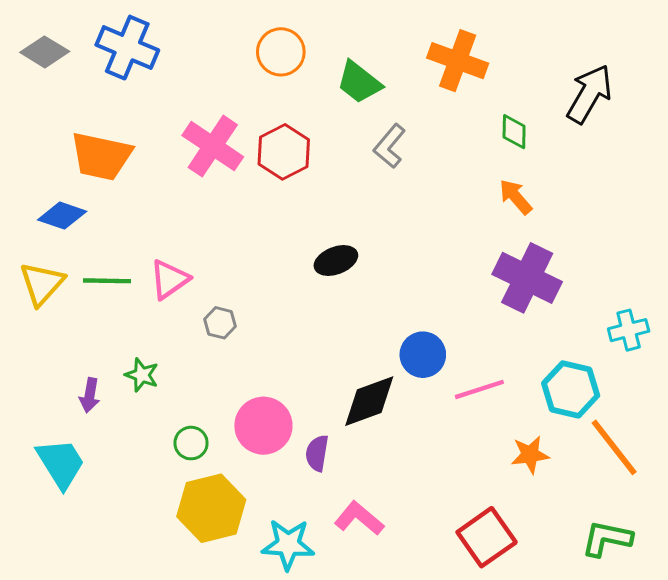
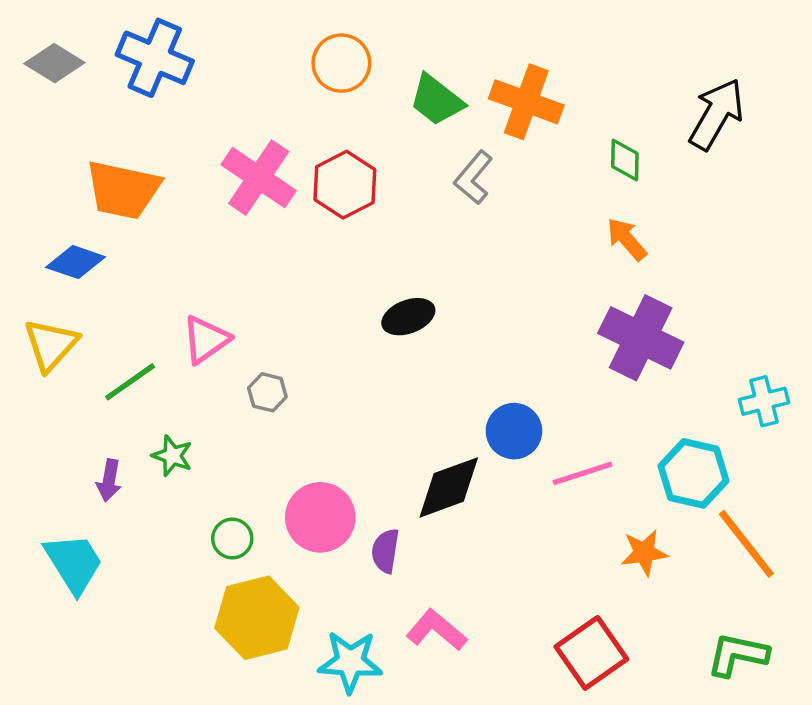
orange cross: (458, 61) -> (526, 102), moved
green line: (107, 281) -> (130, 382), moved, turned -36

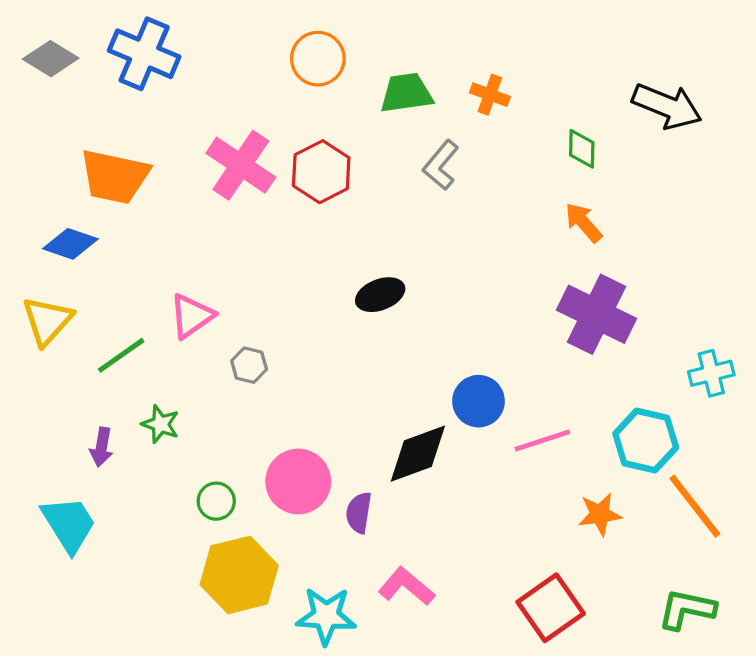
green trapezoid: (436, 100) -> (406, 93), turned 134
orange cross: (526, 102) -> (490, 95), size x0.6
black arrow: (716, 114) -> (667, 106), turned 82

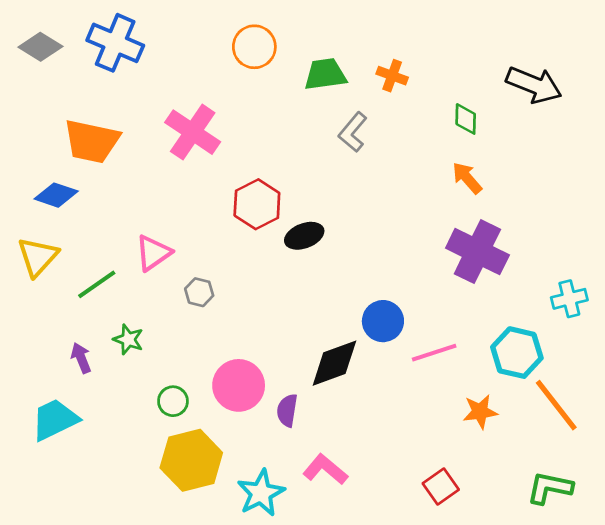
red hexagon: (321, 172) -> (257, 204), moved
purple arrow: (102, 447) -> (81, 358), turned 148
cyan trapezoid: (69, 524) -> (55, 420), turned -84
red square: (551, 608) -> (441, 486), size x0.7
cyan star: (326, 616) -> (261, 493), turned -30

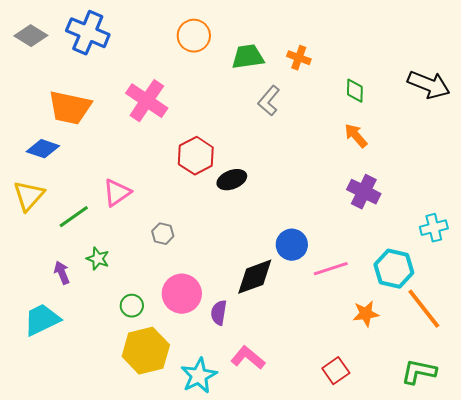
black arrow: (534, 85) -> (429, 85), moved
purple cross: (477, 252) -> (364, 192), size x0.7
gray hexagon: (199, 292) -> (163, 234), moved

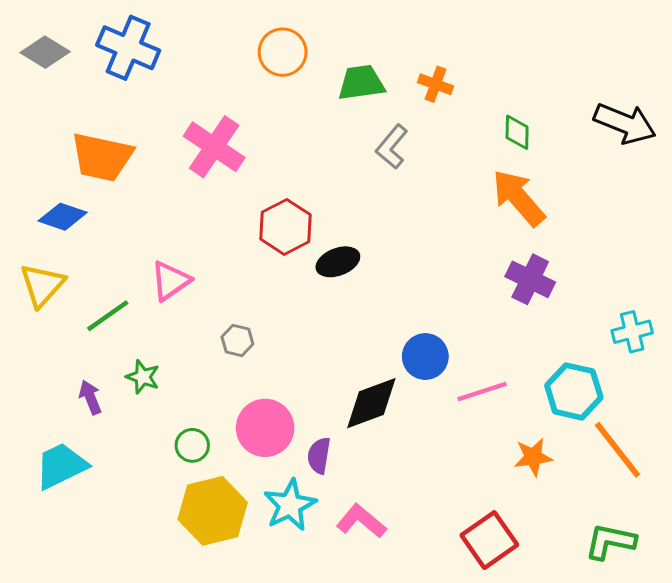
orange arrow: (356, 136) -> (519, 198), size x1.6
red square: (336, 371) -> (489, 540), size x1.4
cyan star: (199, 376) -> (290, 505), moved

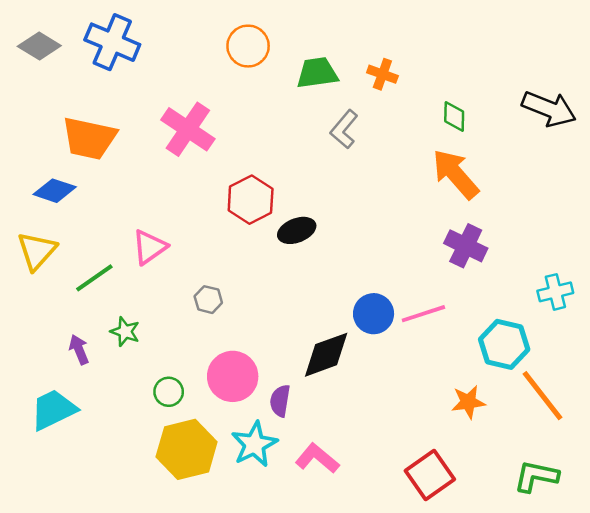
pink line: (482, 391) -> (423, 314), moved

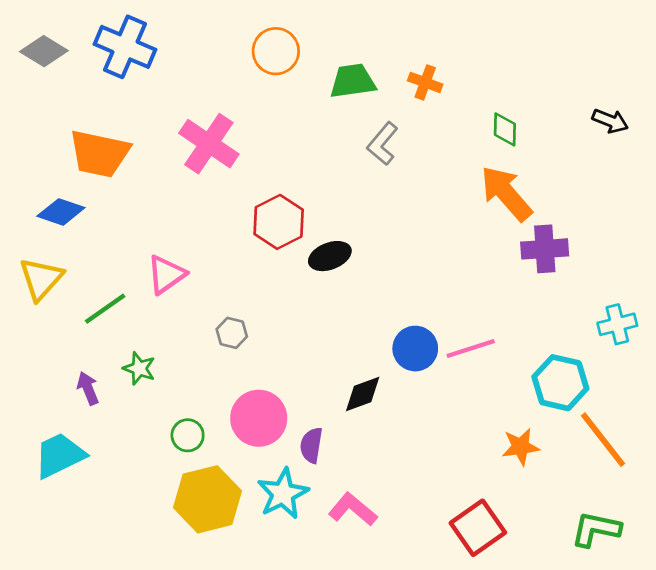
black arrow: (549, 109) -> (610, 121), size x0.6
purple cross: (466, 246) -> (545, 249), moved, turned -30
black diamond: (326, 355) -> (363, 394), size x0.7

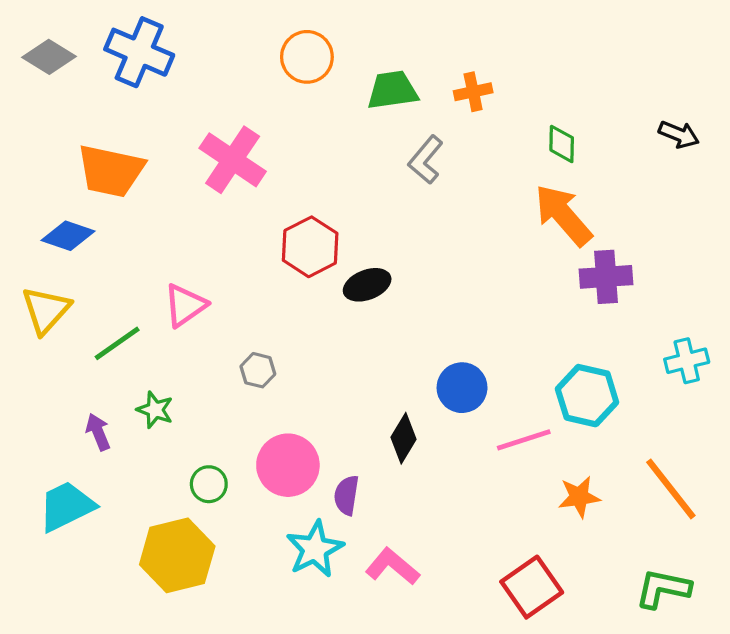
orange cross: (425, 82) -> (473, 92), turned -32
pink line: (471, 349) -> (524, 440), moved
cyan hexagon: (560, 383) -> (587, 396), moved
black diamond: (363, 394) -> (403, 438), turned -39
yellow hexagon: (208, 499) -> (177, 555), moved

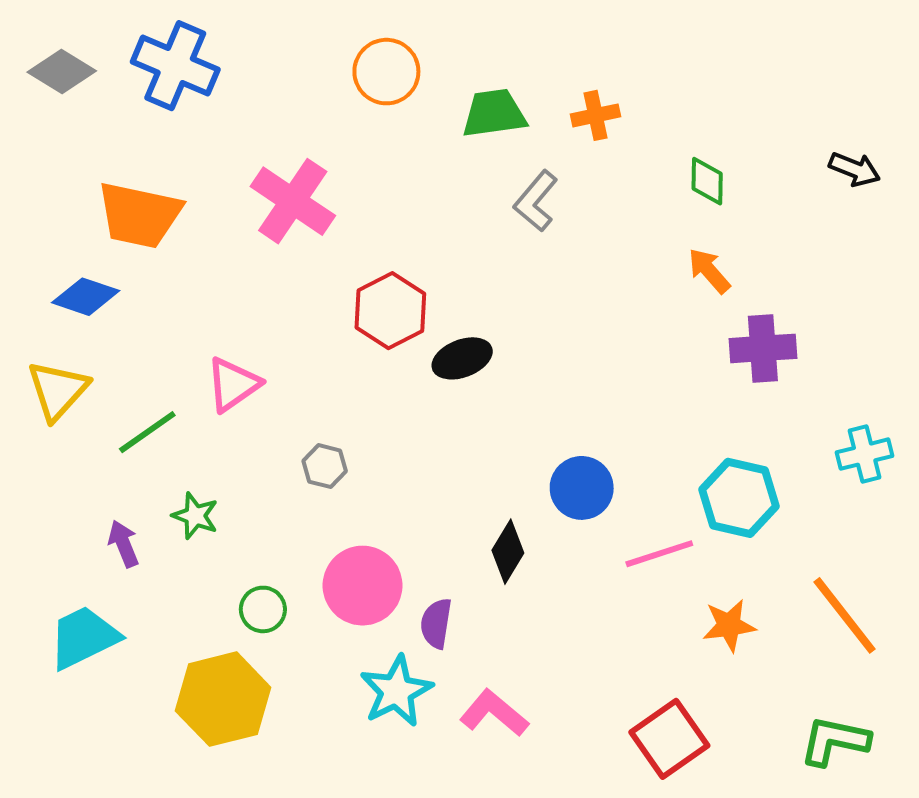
orange arrow: (563, 215) -> (709, 271), size x0.6

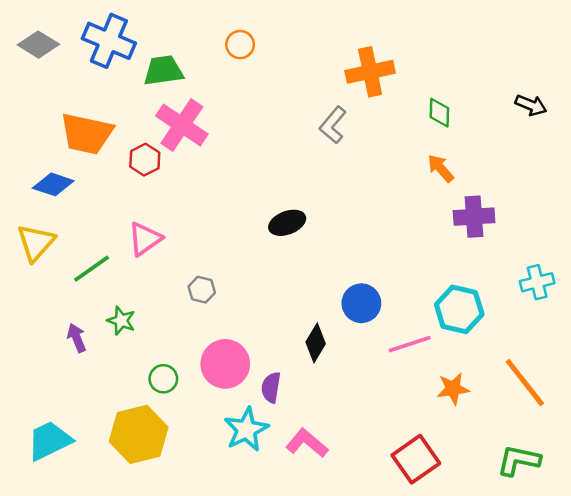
orange circle: (386, 72) -> (240, 45), size x0.7
green trapezoid: (494, 113) -> (163, 71), moved
orange cross: (596, 115) -> (370, 72), size x1.6
red hexagon: (390, 311) -> (145, 160), moved, size x0.7
cyan trapezoid: (84, 637) -> (49, 441), moved

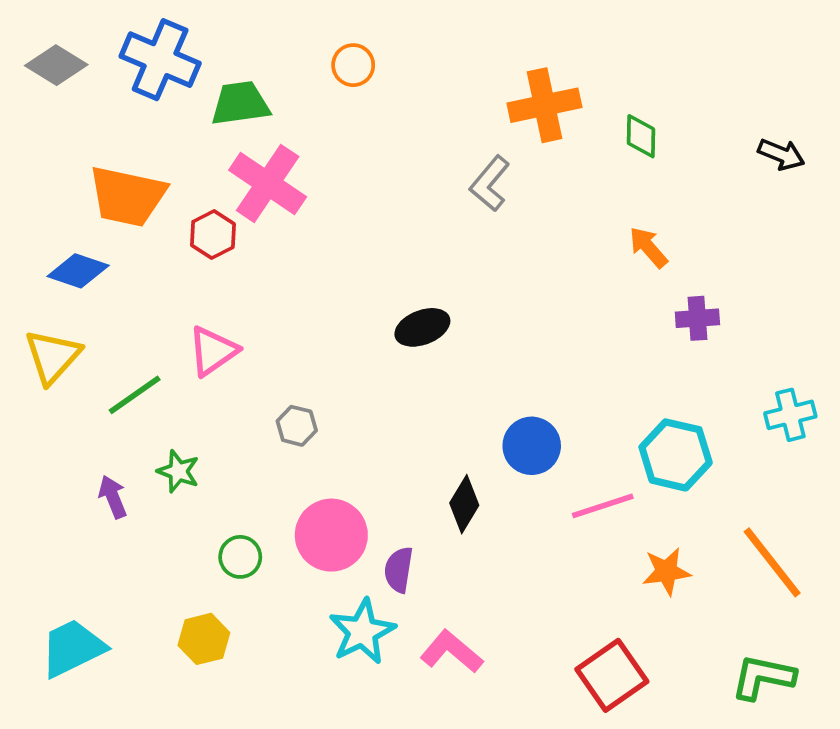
green diamond: (439, 113) -> (641, 136), moved
purple cross: (474, 217) -> (697, 318), size x0.7
yellow hexagon: (139, 434) -> (204, 639), size x0.6

